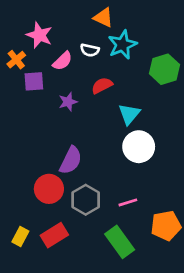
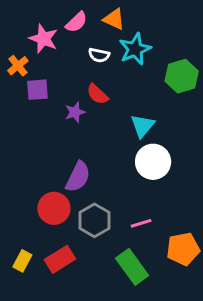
pink semicircle: (63, 61) -> (76, 22), moved
red semicircle: (102, 85) -> (97, 94), moved, turned -110

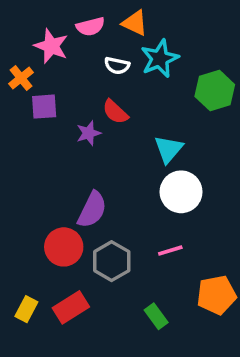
pink semicircle: (76, 22) -> (90, 27), turned 30
pink line: (141, 223) -> (170, 250), moved
green rectangle: (132, 267) -> (156, 316), size x0.6

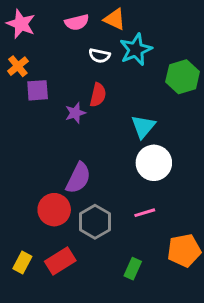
pink star: (51, 46) -> (21, 24), moved
red semicircle: (115, 112) -> (98, 95), turned -120
green rectangle: (156, 316) -> (133, 269), turned 60

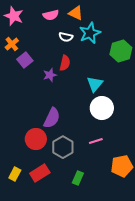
purple square: (38, 90) -> (25, 60), turned -35
green rectangle: (133, 269) -> (78, 178), moved

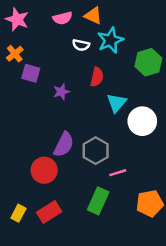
purple square: (25, 60) -> (31, 73), turned -35
red semicircle: (65, 63) -> (97, 77), moved
white circle: (102, 108) -> (142, 121), moved
gray hexagon: (63, 147) -> (96, 151), moved
green rectangle: (78, 178) -> (98, 201), moved, size x1.5

